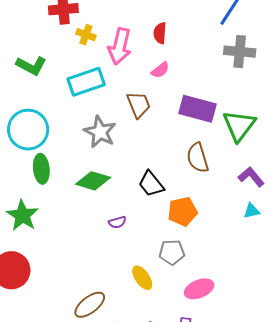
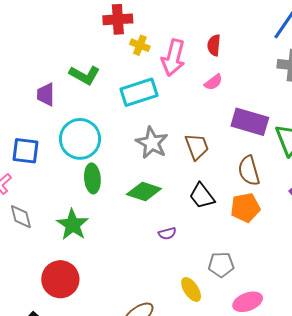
brown trapezoid: (139, 105) -> (197, 147), moved
orange pentagon: (183, 212) -> (245, 208), moved

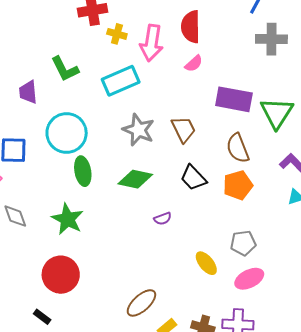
red semicircle: (214, 45) -> (191, 27), size x1.5
green L-shape: (85, 75) -> (65, 69), turned 40
gray pentagon: (221, 265) -> (243, 243), moved
yellow ellipse: (191, 289) -> (206, 263), moved

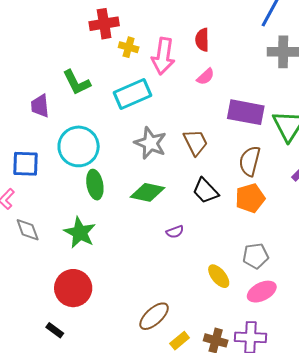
red semicircle: (191, 27) -> (202, 40), size x0.7
brown semicircle: (238, 148) -> (250, 161), turned 36

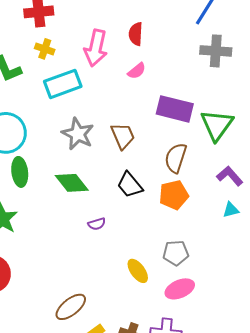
yellow cross: (129, 47) -> (45, 49), moved
green diamond: (147, 192) -> (72, 183), turned 36

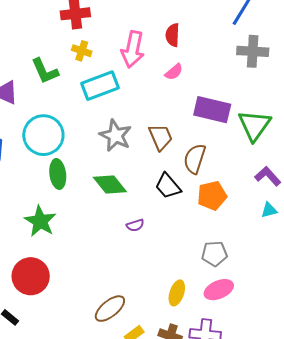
brown semicircle: (176, 158) -> (195, 159), moved
yellow ellipse: (138, 271) -> (177, 293), moved, turned 55

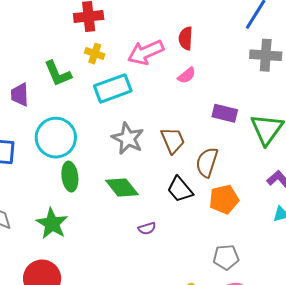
pink arrow: (133, 49) -> (146, 52), turned 54
purple rectangle: (212, 110) -> (225, 113), size x0.7

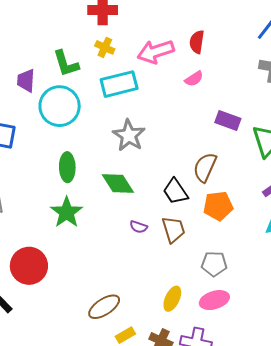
cyan circle: (56, 138) -> (60, 106), moved
brown trapezoid: (173, 140) -> (173, 229), moved
green star: (52, 224) -> (67, 212), moved
purple semicircle: (147, 228) -> (139, 227), turned 30

